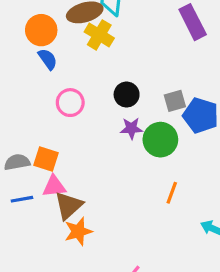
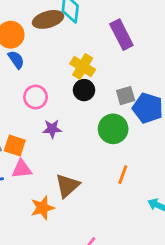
purple rectangle: (193, 22) -> (121, 35), moved
yellow cross: (99, 35) -> (83, 67), moved
purple star: (131, 128) -> (52, 129), moved
brown triangle: (69, 206) -> (67, 186), moved

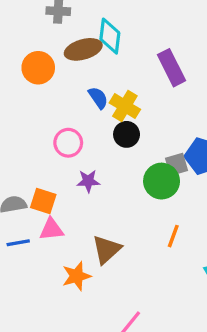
blue semicircle: (16, 60) -> (98, 98), moved
gray square: (126, 96) -> (177, 164), moved

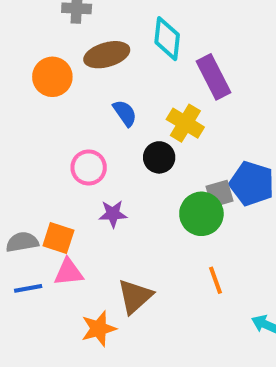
cyan diamond: (110, 36) -> (167, 39), moved
yellow cross: (125, 106) -> (185, 123), moved
orange line: (173, 236) -> (216, 280), turned -40

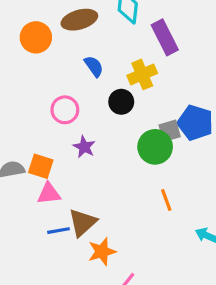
yellow cross: (185, 123) -> (142, 74), turned 36
purple star: (113, 214) -> (84, 147), turned 30
blue line: (28, 288) -> (58, 231), moved
brown triangle: (135, 296) -> (83, 223), moved
orange star: (99, 329) -> (102, 252), moved

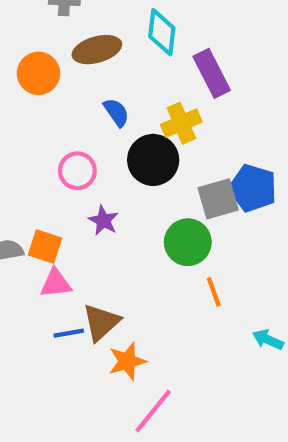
black circle: (121, 102) -> (153, 160), size x1.5
gray square: (170, 131) -> (218, 199), size x1.4
green circle: (155, 147) -> (188, 242), moved

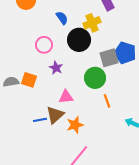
pink triangle: (56, 283) -> (66, 97), moved
orange star: (127, 361) -> (75, 125), moved

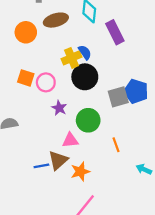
blue semicircle: (62, 18) -> (85, 52), moved
yellow cross: (92, 23) -> (71, 58), moved
green circle: (95, 78) -> (88, 120), moved
orange square: (29, 80) -> (26, 78), moved

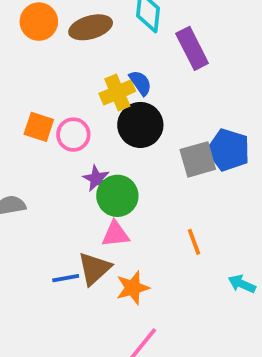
orange circle: (26, 32) -> (39, 22), moved
green circle: (88, 120) -> (117, 196), moved

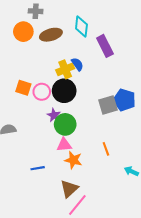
black circle: (140, 125) -> (64, 91), moved
brown triangle: (94, 269) -> (69, 189), moved
orange star: (133, 288) -> (73, 160), moved, turned 30

